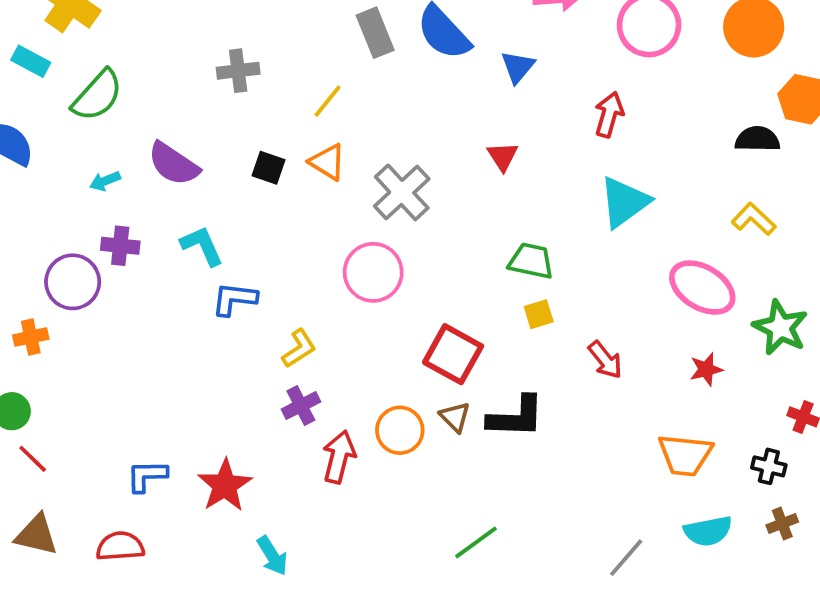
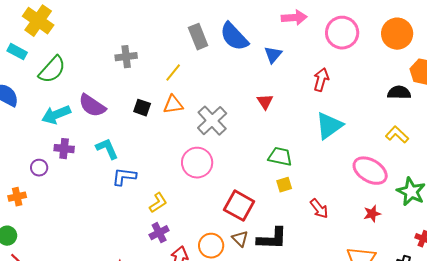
orange triangle: (328, 162) -> (173, 105), turned -40
cyan arrow: (105, 181) -> (56, 115), size x1.8
purple circle: (73, 282) -> (39, 168), size x0.6

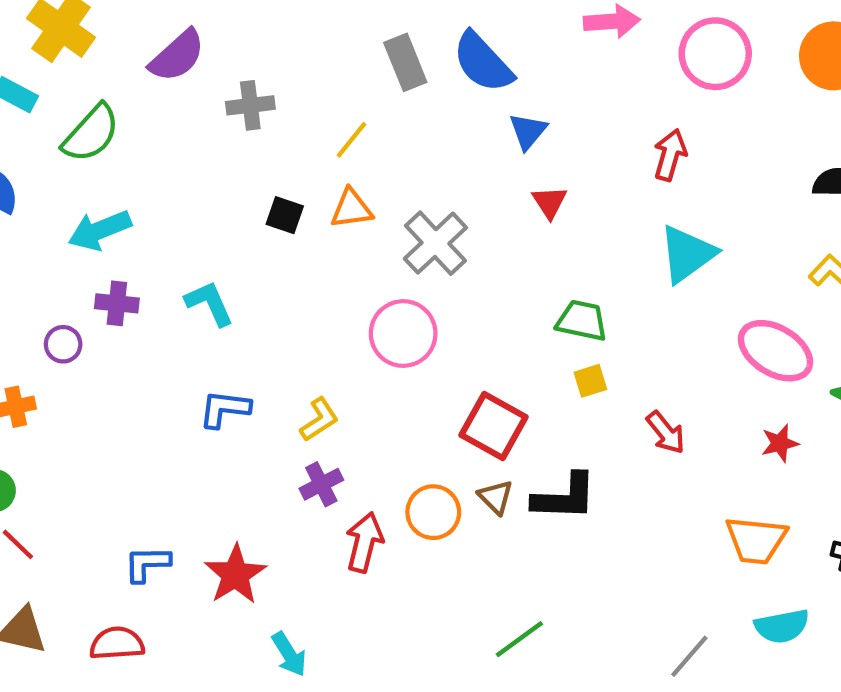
blue triangle: (273, 55) -> (528, 131), moved
purple semicircle: (92, 106) -> (177, 56), moved, turned -76
blue L-shape: (124, 177) -> (225, 409), moved

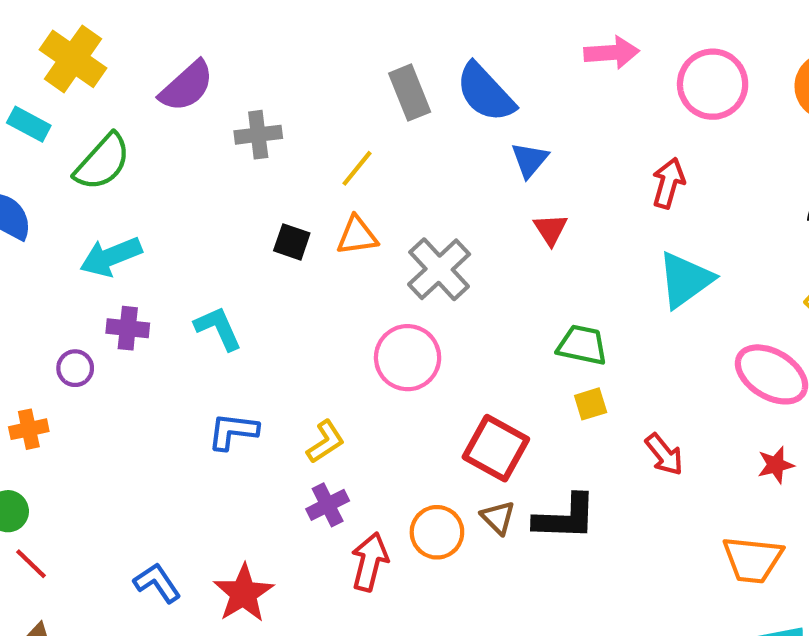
blue L-shape: (147, 564) -> (157, 583), turned 57

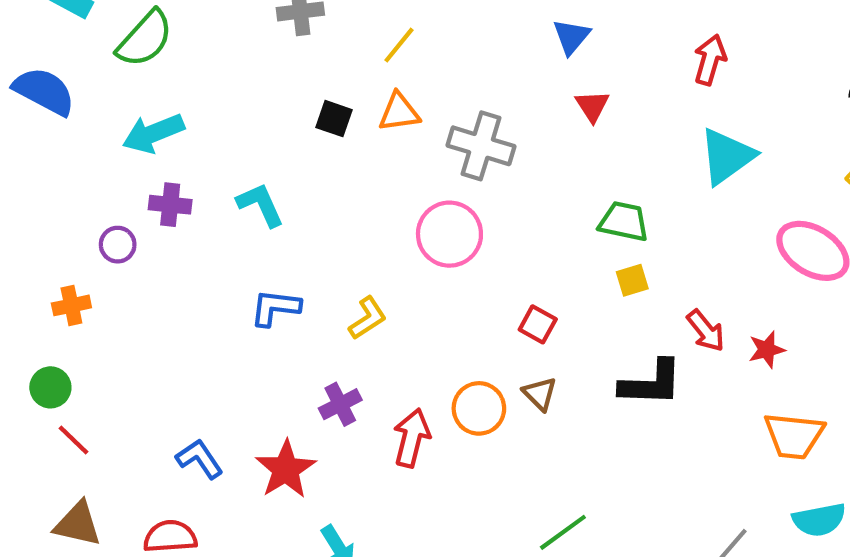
gray cross: (439, 269) -> (481, 146), turned -30
red square: (496, 448) -> (538, 324), size x0.6
red star: (776, 465) -> (767, 350), moved
purple cross: (328, 505) -> (340, 404), moved
black L-shape: (565, 518) -> (651, 383), moved

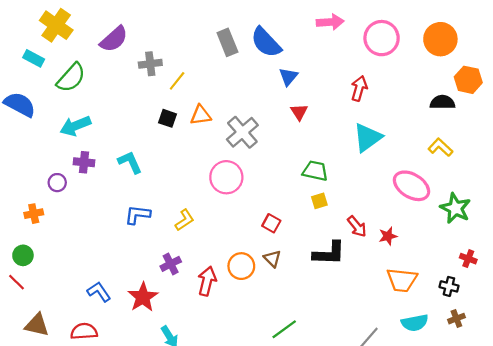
yellow line: (399, 45) -> (177, 81), moved
gray cross: (481, 146) -> (242, 132), turned 32
red line: (74, 440) -> (17, 282), moved

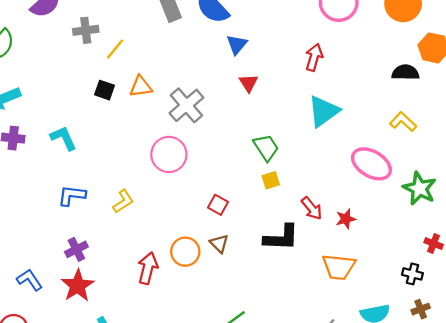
green trapezoid: (315, 171) -> (266, 147), turned 45
purple cross: (171, 264) -> (76, 249), moved
orange trapezoid: (402, 280) -> (339, 267), moved

